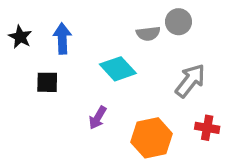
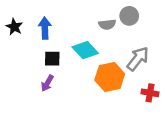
black square: (47, 82) -> (52, 59), moved
purple arrow: (98, 118) -> (47, 83), moved
orange hexagon: (152, 138) -> (110, 77), moved

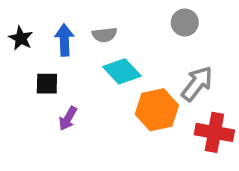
gray semicircle: (107, 24) -> (105, 35), moved
black square: (52, 59) -> (47, 84), moved
red cross: (150, 93) -> (214, 132), size x1.5

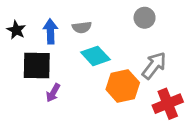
black square: (47, 84) -> (37, 65), size x1.6
red cross: (214, 132) -> (168, 104), turned -32

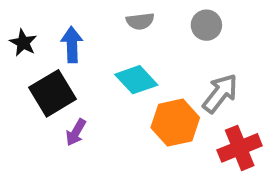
gray semicircle: (82, 27) -> (140, 21), moved
black square: (37, 65) -> (52, 93), turned -32

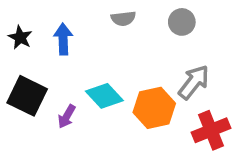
cyan diamond: (136, 80) -> (104, 96), moved
black square: (52, 93) -> (27, 96), moved, turned -33

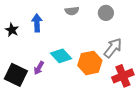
black star: (20, 37) -> (12, 30), moved
black square: (27, 96) -> (16, 75), moved

